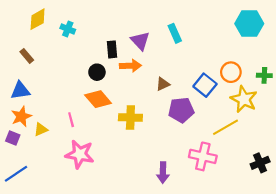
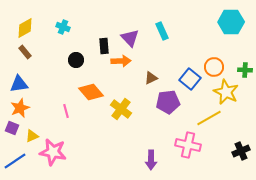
yellow diamond: (38, 19) -> (25, 28), moved
black circle: (97, 72) -> (76, 60), moved
yellow cross: (130, 118) -> (121, 109), turned 35
yellow triangle: (41, 129) -> (32, 136), moved
pink star: (80, 154) -> (53, 152), moved

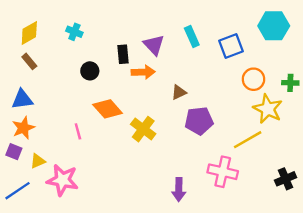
blue square: (190, 79) -> (231, 46), moved, turned 30

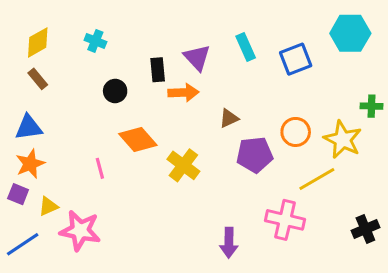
orange circle: (254, 79) -> (296, 132), moved

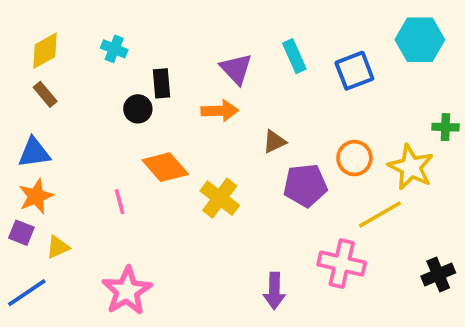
black rectangle: (158, 70) -> (162, 83), moved
pink star: (80, 231) -> (127, 291), moved, turned 30

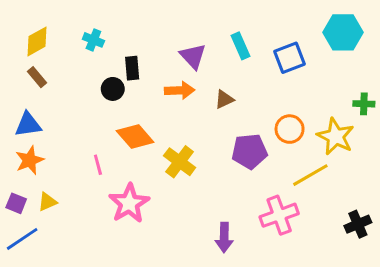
brown triangle: (274, 142) -> (224, 99), moved
purple square: (21, 233) -> (16, 203), moved
pink cross: (342, 264) -> (279, 215), turned -33
pink star: (127, 291) -> (129, 203), moved

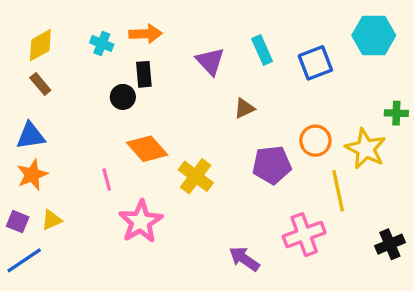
orange arrow: (180, 90) -> (145, 34), moved
yellow line: (310, 175) -> (338, 191), turned -72
purple arrow: (224, 237) -> (244, 259), turned 124

